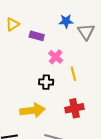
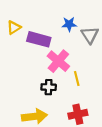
purple rectangle: (37, 36) -> (39, 39), size x1.5
pink cross: (56, 57) -> (58, 61), size x1.5

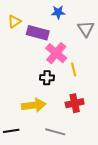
blue star: (69, 24) -> (58, 12), moved

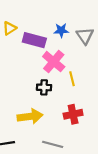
blue star: (58, 12) -> (61, 30), moved

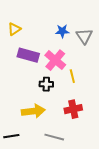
purple rectangle: (34, 40) -> (28, 55), moved

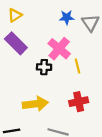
purple rectangle: (28, 55) -> (16, 43), moved, turned 30
black cross: (46, 84) -> (44, 67), moved

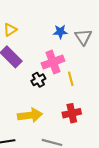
pink cross: (59, 49) -> (53, 62), turned 30
black cross: (44, 67) -> (38, 80), turned -32

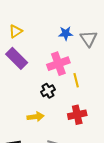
black cross: (38, 80) -> (48, 91), moved
yellow arrow: (30, 115) -> (35, 117), size x0.7

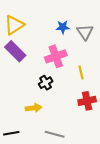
yellow triangle: (16, 31) -> (14, 25), size x1.5
yellow line: (76, 80) -> (81, 73), moved
red cross: (77, 115) -> (87, 101), moved

